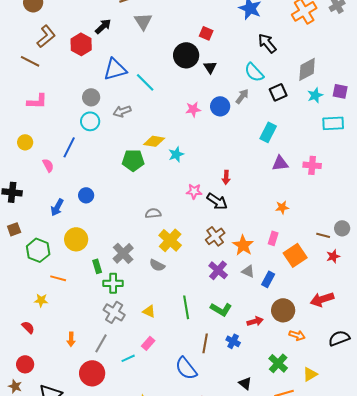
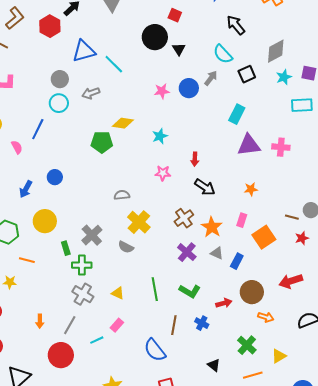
cyan star: (176, 154) -> (160, 136), moved
purple triangle: (280, 163) -> (249, 145), size x1.4
black arrow: (217, 201) -> (205, 187), moved

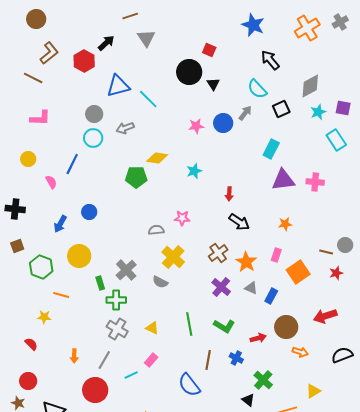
cyan rectangle: (302, 105) -> (336, 140), turned 60
pink star: (163, 173) -> (182, 218), moved
green cross: (247, 345) -> (263, 380), moved

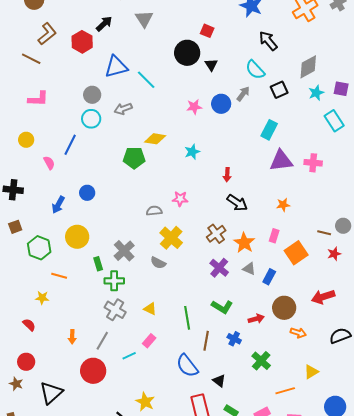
green line: (189, 324) -> (187, 318), moved
black triangle: (248, 400) -> (219, 381), moved

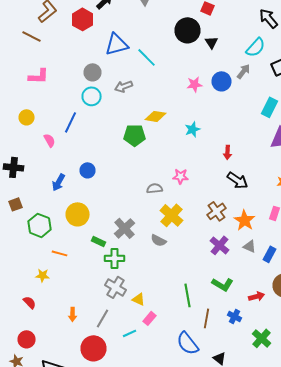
cyan semicircle: (255, 70) -> (256, 47), turned -95
green rectangle: (98, 264) -> (98, 241), turned -48
yellow triangle: (150, 309) -> (138, 299), moved

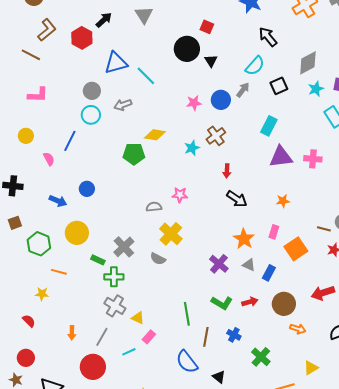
blue arrow: (58, 182) -> (58, 201), turned -96
brown cross: (216, 211) -> (216, 136), moved
red arrow: (256, 296) -> (250, 302), moved

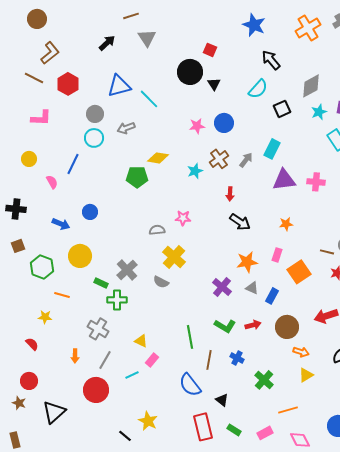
red hexagon: (82, 38) -> (68, 84), moved
gray arrow: (243, 90) -> (246, 160), moved
orange star: (244, 239) -> (247, 262), turned 30
gray cross: (115, 306) -> (98, 329), moved
yellow triangle: (311, 368) -> (306, 375), moved

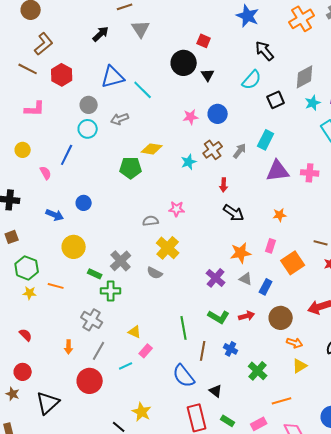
green hexagon: (42, 267) -> (27, 268), moved
yellow star: (45, 317) -> (30, 293), moved

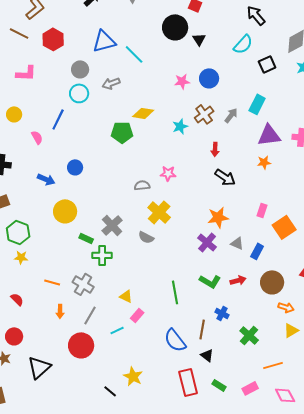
orange star: (280, 215) -> (264, 162), moved
orange star: (241, 253) -> (218, 217), moved
orange line: (56, 286) -> (52, 282), moved
brown line: (203, 351) -> (202, 329), moved

